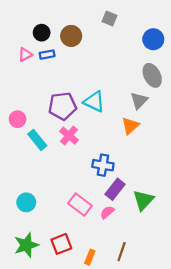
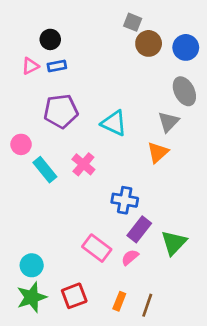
brown circle: (71, 36) -> (149, 43), moved
purple pentagon: (62, 106) -> (61, 111), moved
cyan circle: (26, 202) -> (32, 265), moved
orange rectangle: (90, 257) -> (119, 301), moved

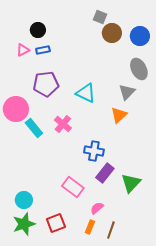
pink circle: (21, 144) -> (16, 109), size x1.6
pink semicircle: (130, 257) -> (97, 208), moved

